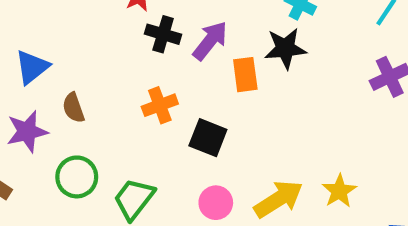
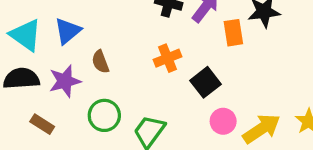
black square: (208, 138) -> (206, 82), turned 32
pink circle: (216, 203) -> (223, 121), moved

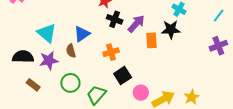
blue triangle: (68, 31) -> (82, 34), moved
cyan triangle: (26, 35) -> (47, 33), moved
black square: (206, 82) -> (123, 76), moved

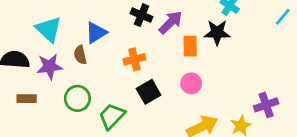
purple cross: (218, 46) -> (266, 105), moved
brown rectangle: (33, 85) -> (27, 99), turned -40
pink circle: (141, 93) -> (191, 83), moved

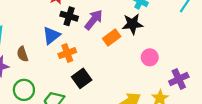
blue triangle: (96, 33) -> (51, 35), moved
orange rectangle: (190, 46) -> (112, 37), turned 60
pink circle: (191, 83) -> (150, 57), moved

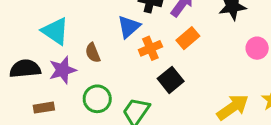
orange rectangle: (112, 37) -> (188, 38), moved

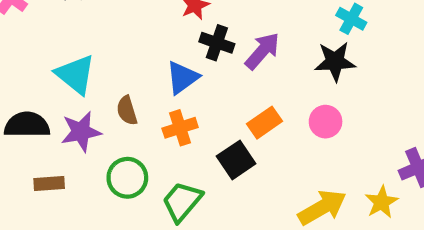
orange rectangle: (188, 38) -> (265, 123), moved
orange cross: (150, 48) -> (180, 128), moved
pink circle: (257, 48) -> (326, 122), moved

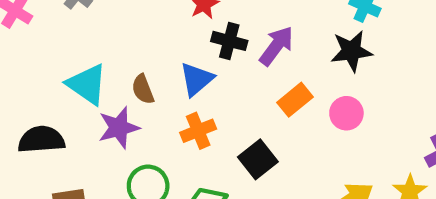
brown semicircle: (127, 111) -> (143, 89), moved
orange rectangle: (265, 123) -> (295, 100), moved
purple star: (81, 132) -> (119, 128), moved

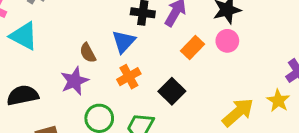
cyan triangle: (87, 84) -> (24, 36), moved
pink circle: (346, 113) -> (227, 41), moved

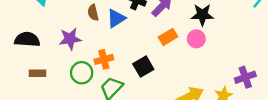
brown semicircle: (88, 53) -> (93, 13), moved
orange cross: (129, 77) -> (104, 59), moved

